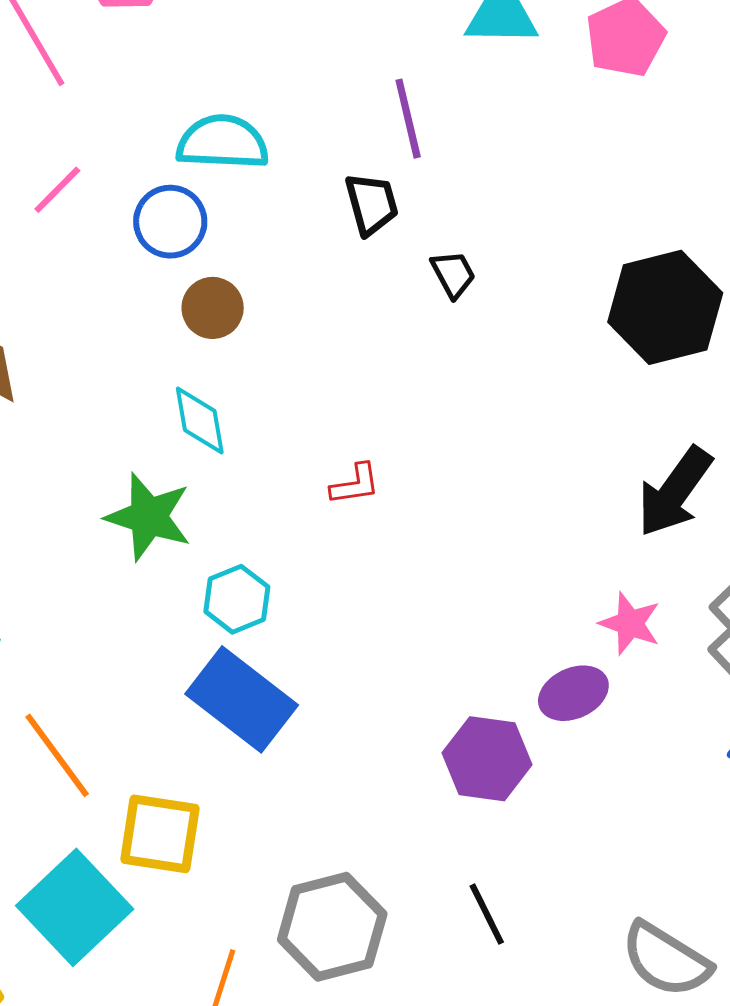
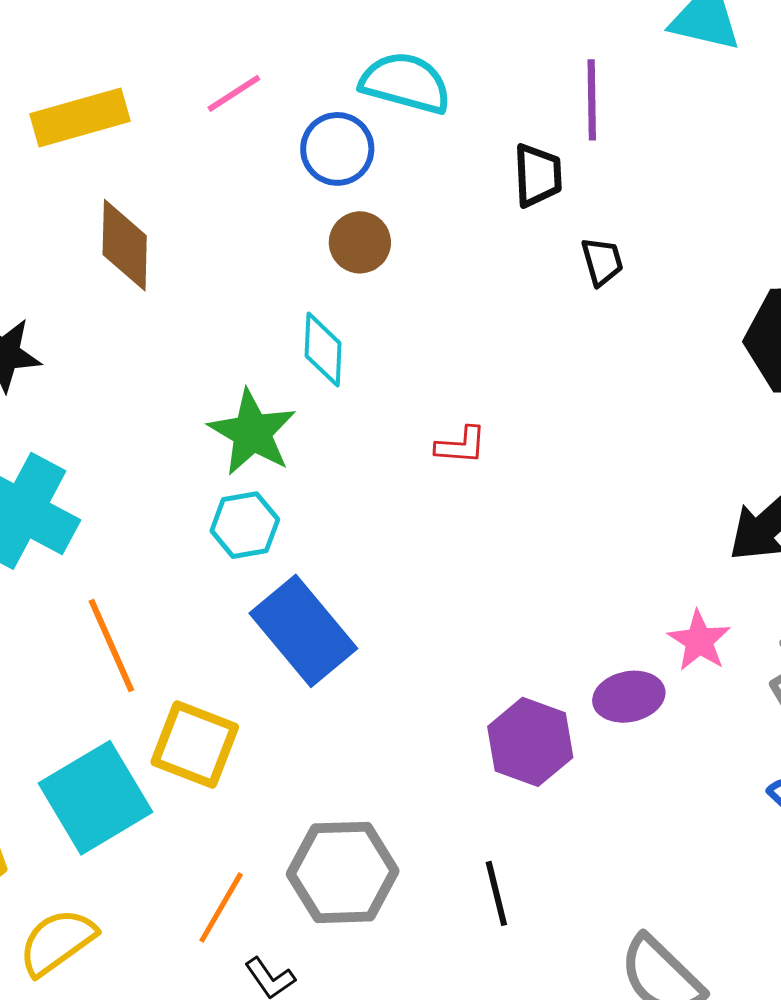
cyan hexagon: (237, 599) -> (245, 525), moved

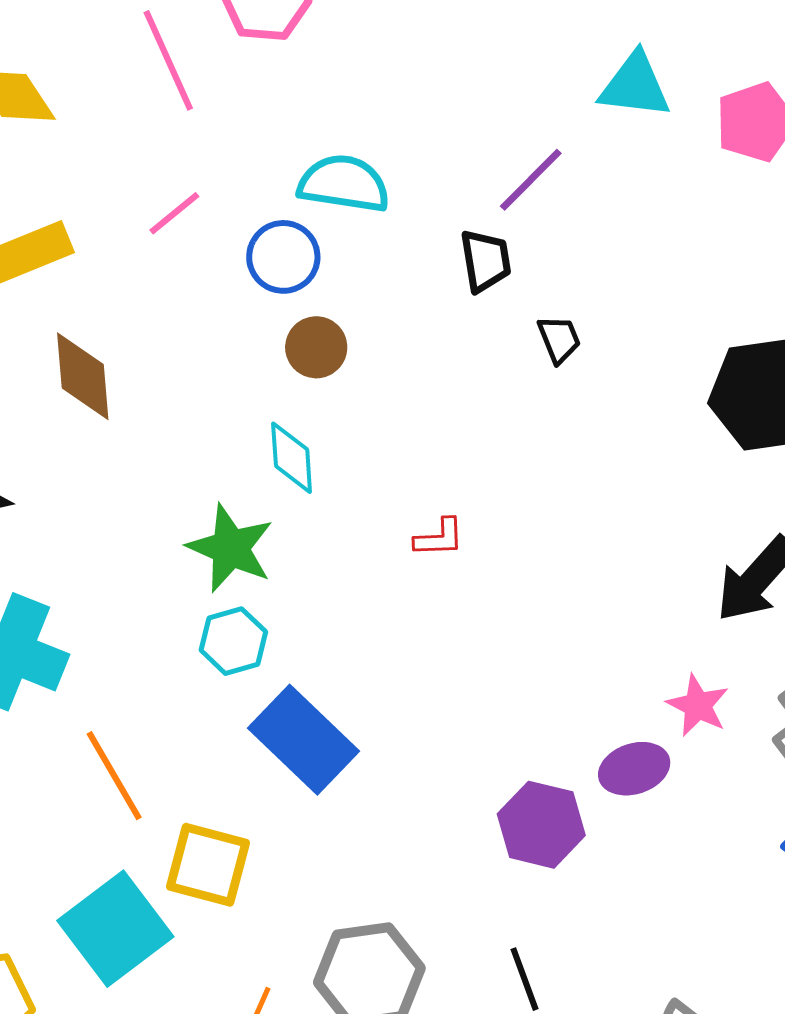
purple line: (592, 100) -> (531, 180), turned 52

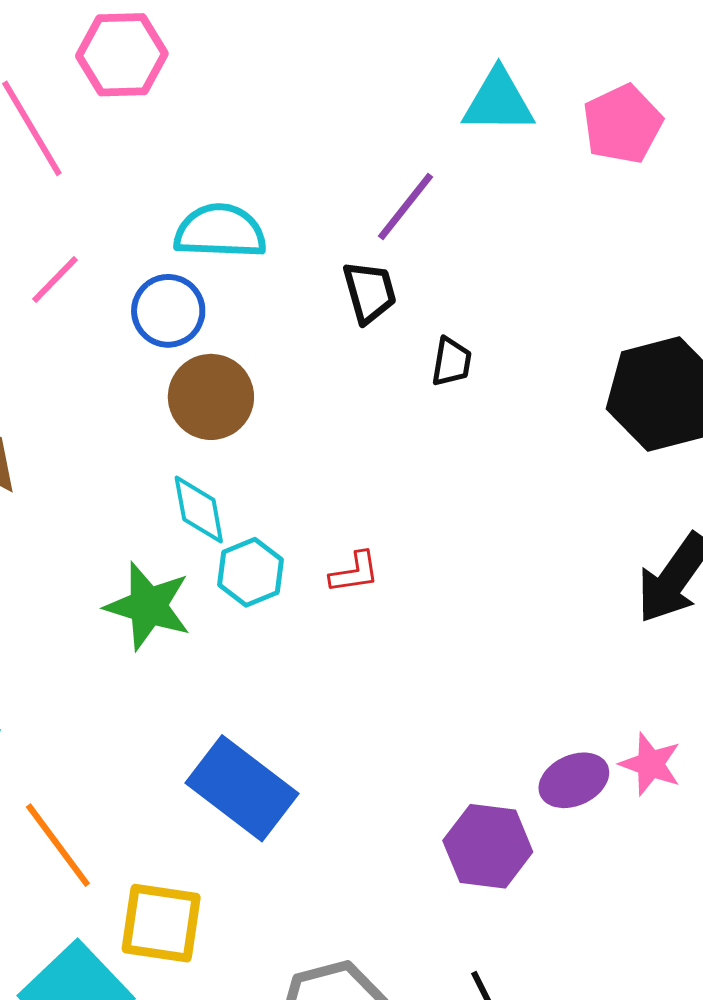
black trapezoid: (559, 339) -> (451, 362), turned 38
brown circle: (316, 347) -> (211, 397), size x1.4
cyan hexagon: (233, 641) -> (251, 572), moved
pink star: (698, 705) -> (650, 764), moved

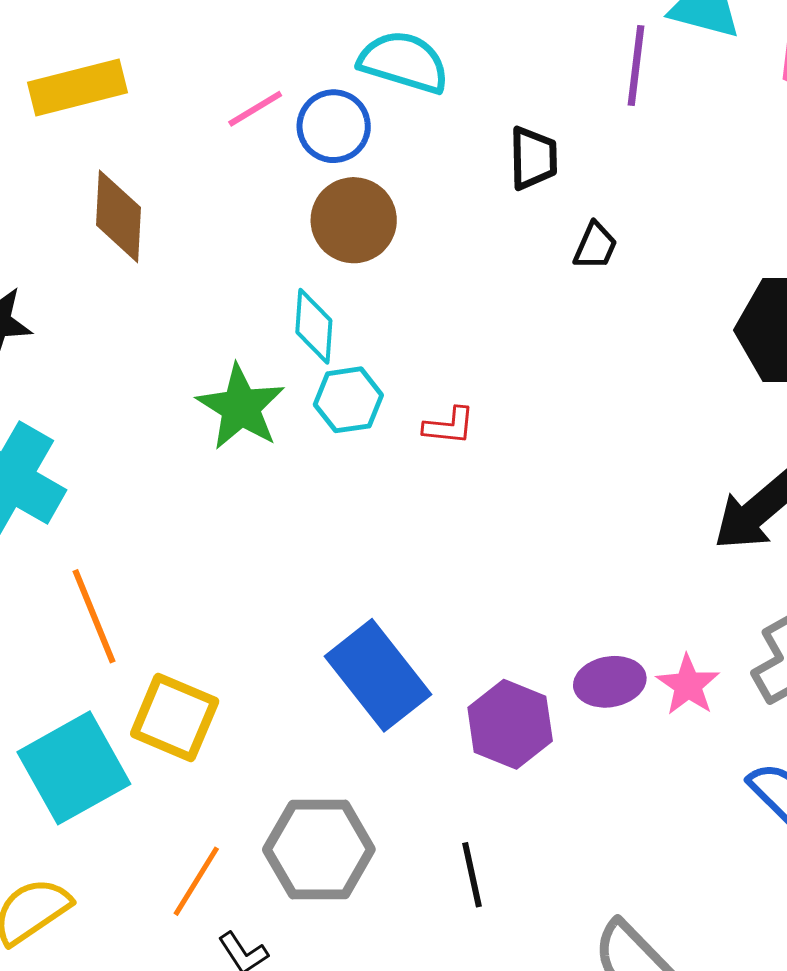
purple line: (406, 207) -> (636, 66), moved, turned -46
pink line: (55, 280) -> (255, 109), moved
blue rectangle: (242, 788) -> (378, 675), moved

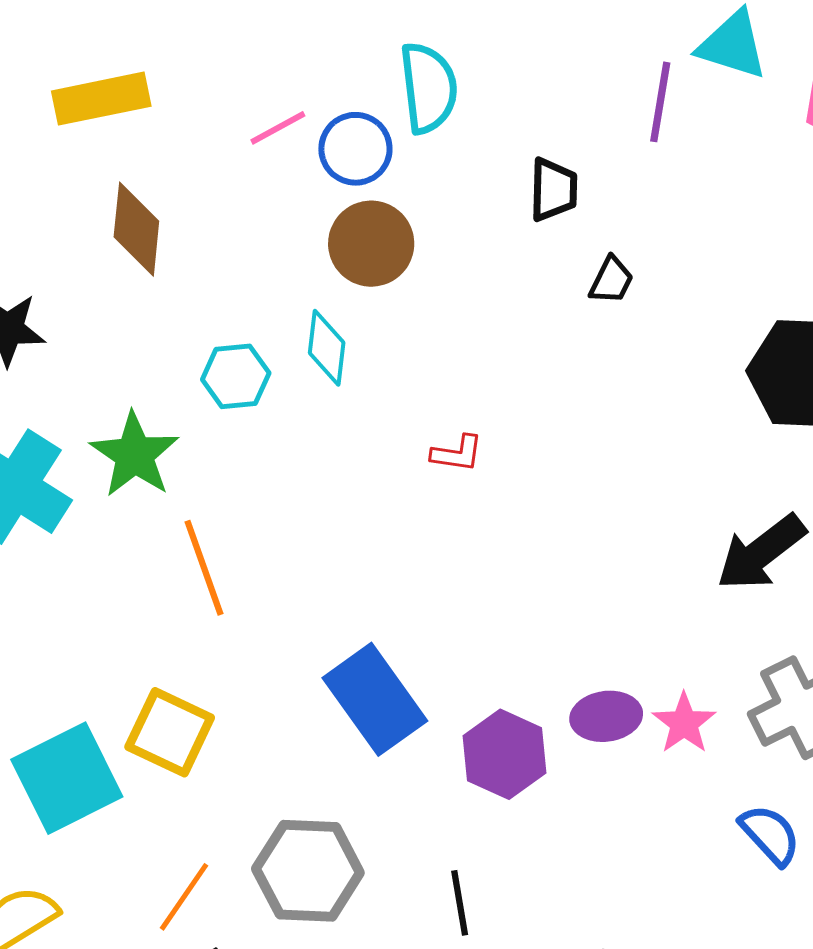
cyan semicircle: (404, 62) -> (428, 88), turned 64
cyan hexagon: (348, 400) -> (236, 376), moved
green star: (241, 407) -> (135, 455), moved
orange line: (94, 616) -> (204, 568), moved

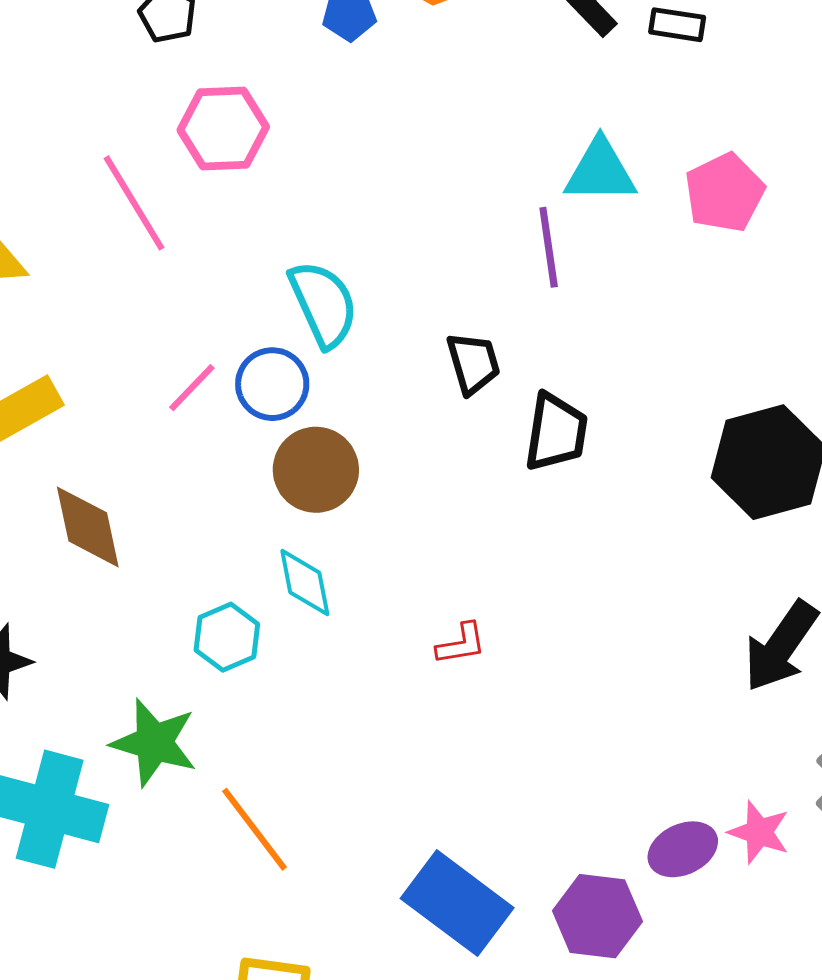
black trapezoid: (611, 280) -> (556, 432), size x1.6

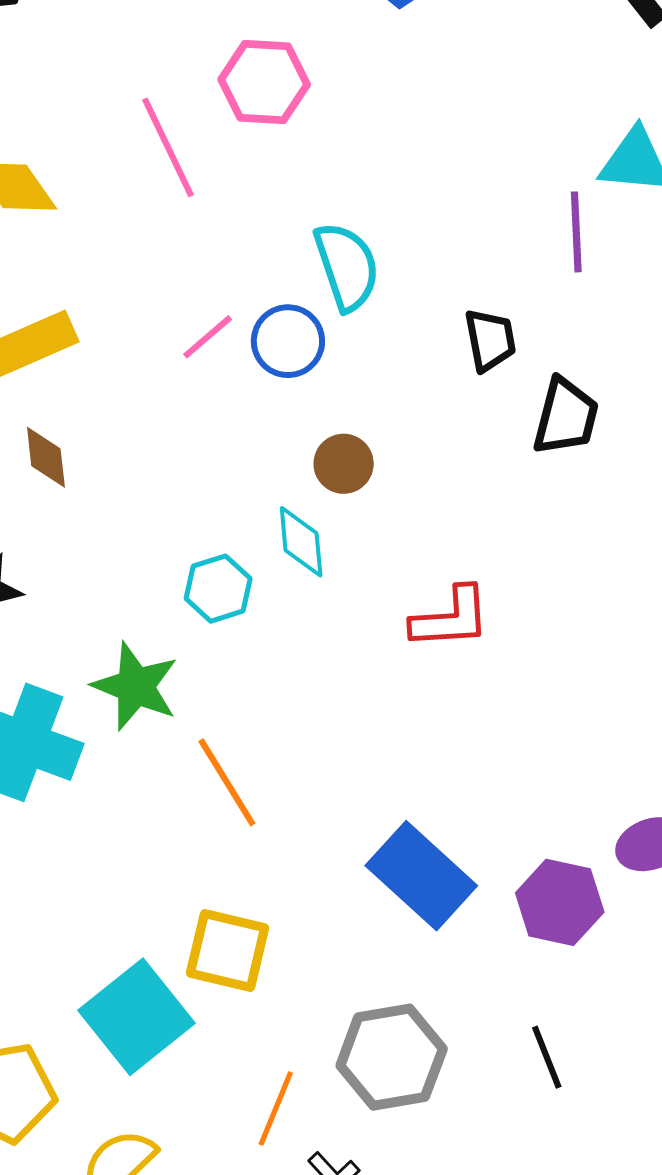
brown circle: (316, 470) -> (344, 464), moved, size x0.7
brown diamond: (88, 527) -> (46, 457), moved, size x0.7
red L-shape: (461, 644) -> (451, 618), size x1.6

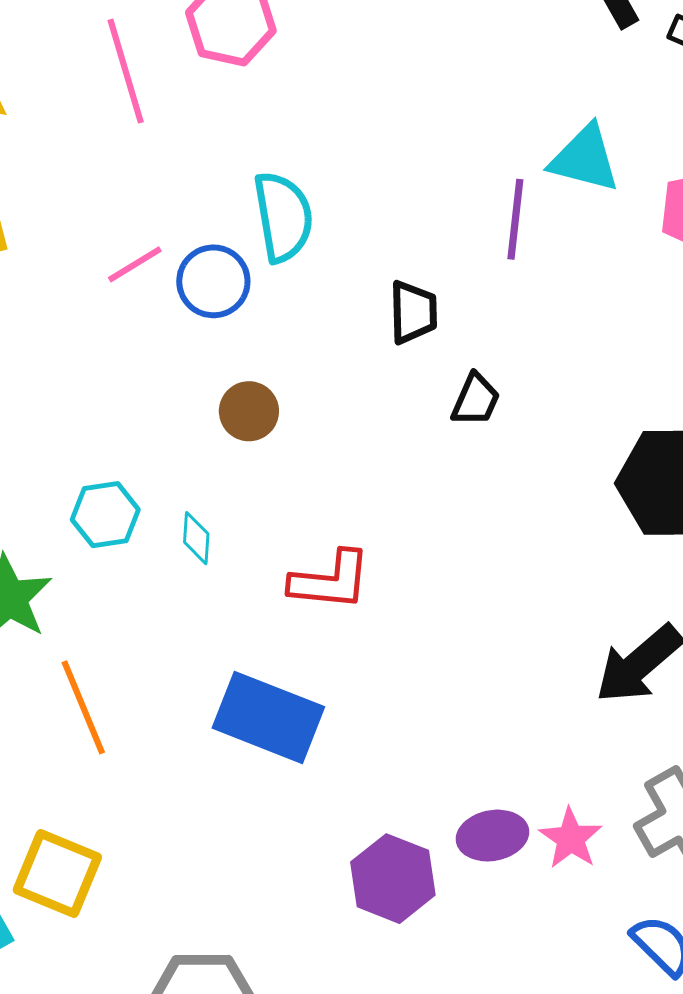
black trapezoid: (566, 417) -> (476, 400), size x0.7
cyan diamond: (301, 542) -> (196, 538), moved, size x0.7
blue rectangle: (421, 876) -> (268, 717), moved, turned -30

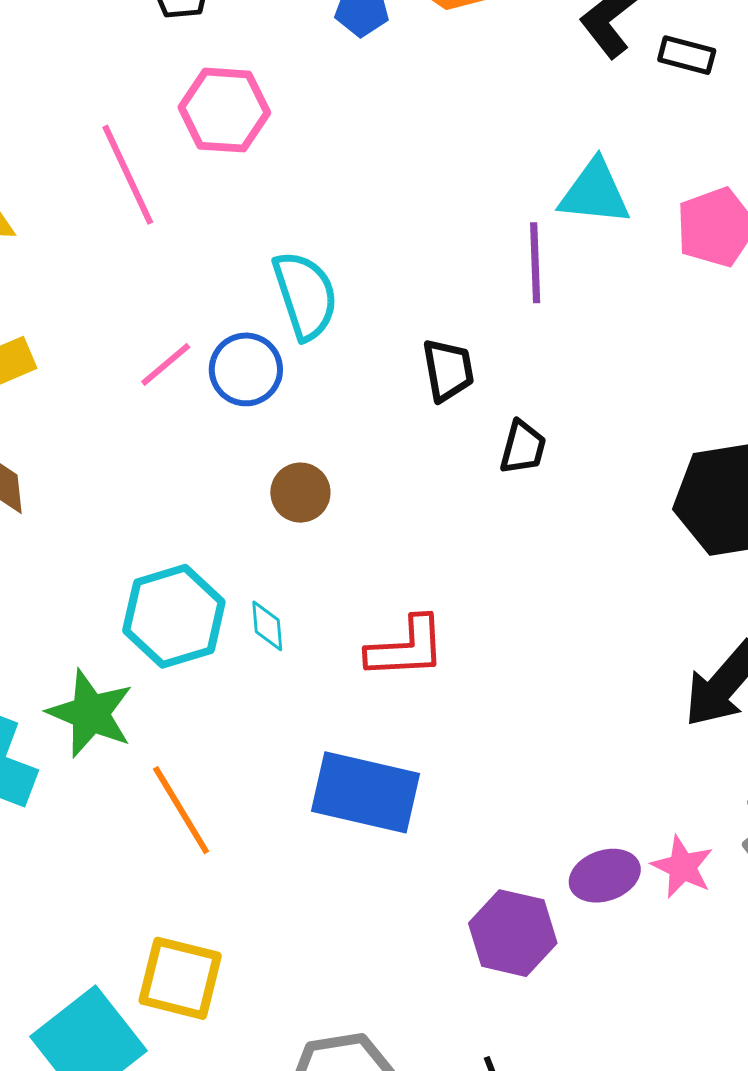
cyan hexagon: (105, 515) -> (174, 616), size x1.5

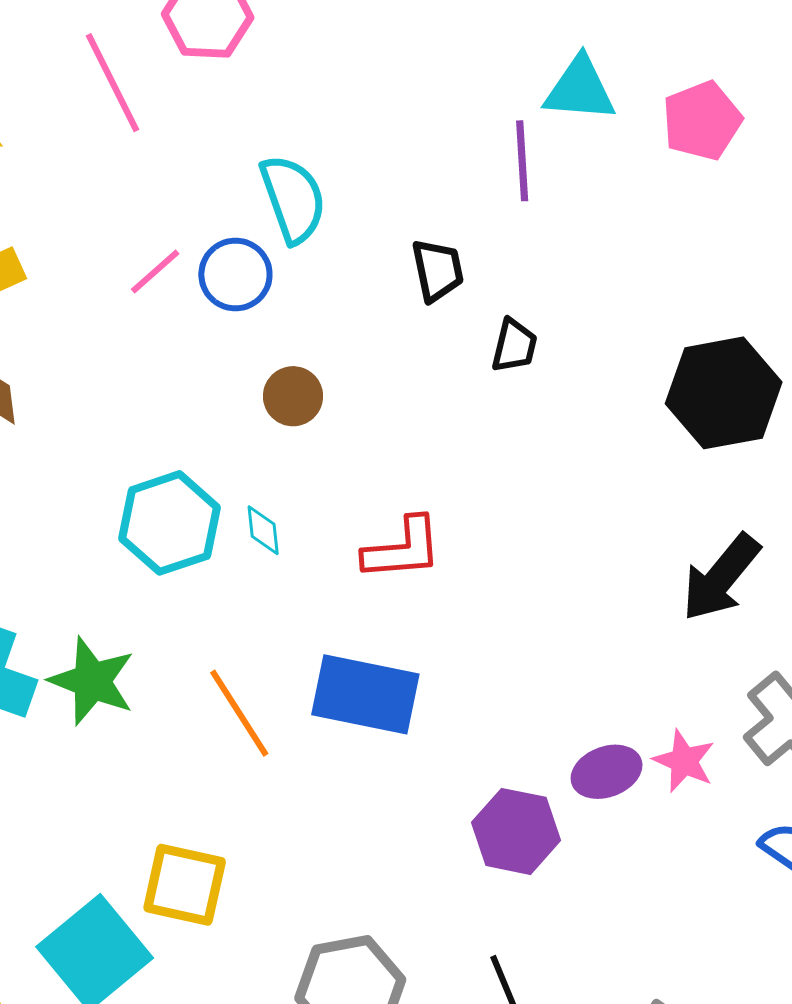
green star: (90, 713) -> (92, 681), moved
orange line: (181, 810) -> (239, 713), moved

